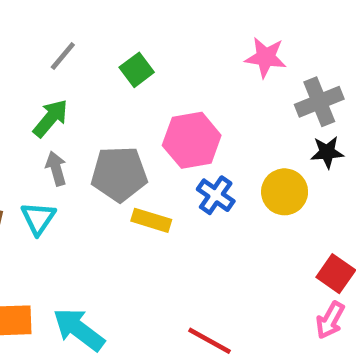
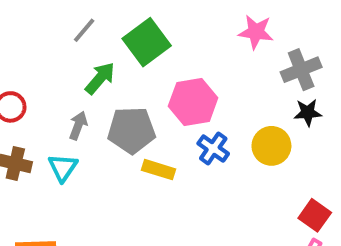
green square: (137, 70) -> (147, 42), size x1.6
green arrow: (50, 118) -> (100, 78), moved
gray arrow: (56, 169) -> (78, 125), turned 36

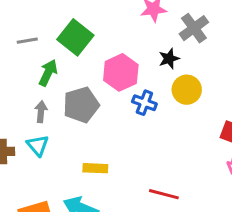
gray line: (84, 30) -> (27, 41), turned 55
black star: (308, 112) -> (169, 59), moved
yellow rectangle: (159, 170) -> (95, 168), moved

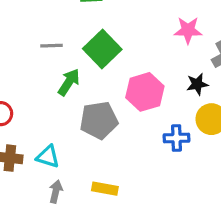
blue cross: (144, 103) -> (176, 138), moved, turned -30
gray arrow: (41, 112) -> (56, 192), moved
cyan triangle: (38, 145) -> (48, 157), turned -40

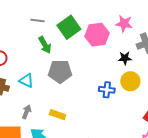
green arrow: (69, 82) -> (45, 45), turned 108
pink hexagon: (145, 92) -> (97, 35), moved
cyan triangle: (48, 157) -> (26, 80), moved

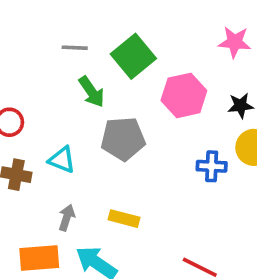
pink hexagon: (97, 35) -> (184, 95), moved

